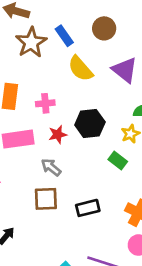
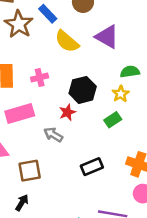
red star: (58, 134) -> (67, 112), moved
green rectangle: (118, 161) -> (113, 120), turned -63
brown square: (46, 199) -> (30, 171), moved

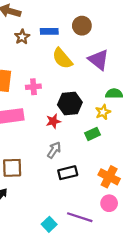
blue rectangle: (48, 14) -> (49, 31), turned -56
brown star: (19, 24) -> (22, 37), size x0.6
gray arrow: (53, 135) -> (54, 150), moved, turned 84

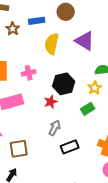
yellow semicircle: (62, 58) -> (52, 44), turned 60

